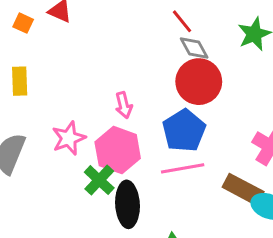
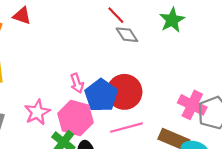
red circle: (199, 82) -> (124, 92), moved
blue pentagon: (184, 131) -> (101, 95), moved

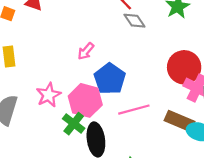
pink arrow: (77, 83) -> (86, 51), moved, turned 60
red circle: (124, 92) -> (184, 67), moved

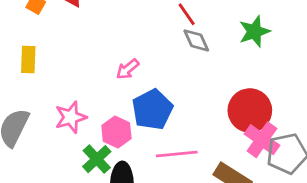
pink hexagon: (85, 100) -> (116, 132), size x0.7

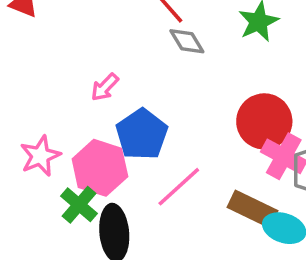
pink hexagon: (116, 132) -> (100, 168), size x1.4
pink line: (177, 154) -> (179, 187), turned -30

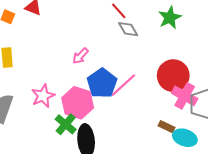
pink line: (179, 187) -> (123, 85), moved
brown rectangle: (252, 209) -> (166, 127), size x0.6

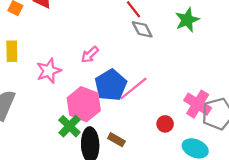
red circle: (173, 76) -> (165, 124), moved, size x0.5
pink star: (43, 96) -> (49, 71), moved
brown rectangle: (166, 127) -> (116, 140), moved

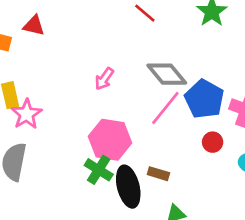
gray diamond: (142, 29) -> (167, 74), moved, size x1.4
pink star: (49, 71) -> (27, 114), moved
blue pentagon: (111, 85) -> (204, 99), moved

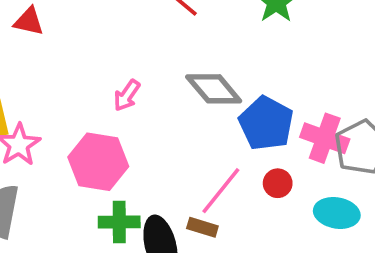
pink line: (165, 108) -> (221, 191), moved
pink hexagon: (110, 140) -> (98, 162), moved
green cross: (99, 170) -> (119, 222), turned -32

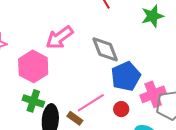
pink arrow: (127, 95) -> (59, 38), size x1.6
pink cross: (325, 138) -> (153, 94), turned 30

